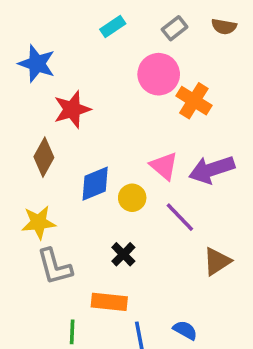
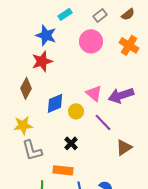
brown semicircle: (224, 26) -> (128, 14), turned -48
blue star: (37, 64) -> (46, 35), moved
orange cross: (194, 101) -> (129, 45), moved

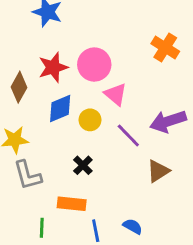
pink circle: (91, 41) -> (94, 65), moved
orange cross: (129, 45) -> (165, 47), moved
red star: (42, 61) -> (53, 67), moved
purple arrow: (121, 95) -> (168, 121), moved

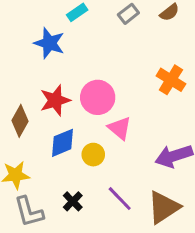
purple line: (128, 136) -> (120, 199), moved
black cross: (83, 165) -> (73, 201), moved
brown triangle: (158, 171) -> (164, 207), size x1.4

